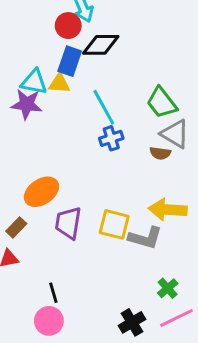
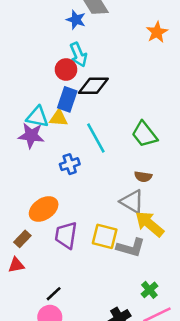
gray triangle: (175, 134) -> (132, 202), moved
blue cross: (111, 138) -> (70, 164), moved
yellow arrow: (168, 210) -> (149, 224), turned 36
black line: (53, 293) -> (54, 294), turned 63

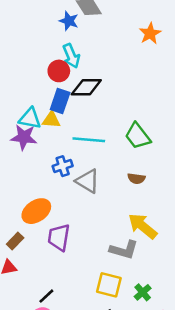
cyan line: (96, 138) -> (89, 140), turned -56
gray triangle: (132, 202) -> (88, 181), moved
yellow square: (105, 236) -> (109, 285), moved

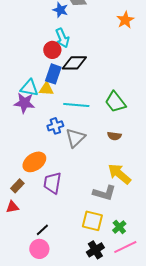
gray triangle: (88, 181) -> (75, 138), turned 45

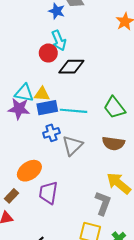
blue rectangle: (53, 74) -> (47, 108), moved, turned 60
brown semicircle: (114, 136) -> (113, 143), size x1.5
gray L-shape: (104, 193) -> (103, 203), turned -85

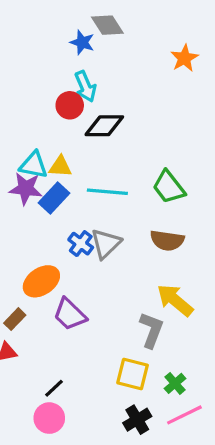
blue rectangle: (47, 108) -> (54, 198), moved, turned -36
blue cross: (51, 133) -> (81, 244), moved, turned -35
purple trapezoid: (48, 193) -> (70, 314), turned -55

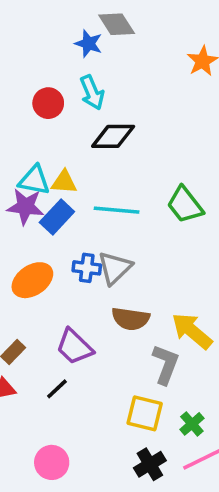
red circle: (70, 105) -> (48, 103), moved
brown semicircle: (167, 240) -> (131, 319), moved
blue cross: (81, 244) -> (87, 268), turned -30
orange ellipse: (41, 281) -> (32, 280), moved
black line: (54, 388) -> (57, 389), moved

